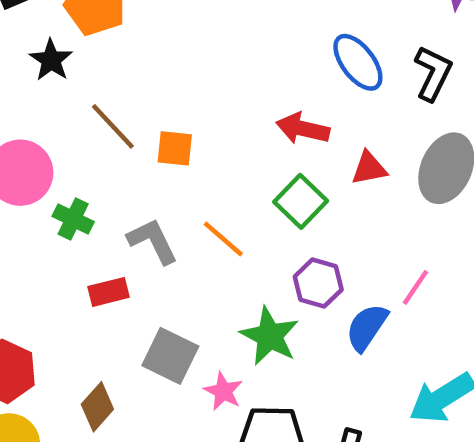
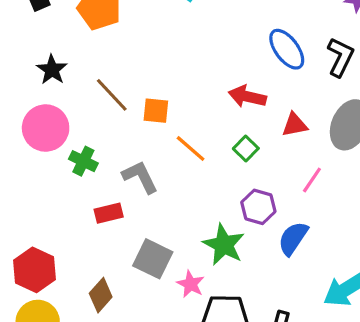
black star: (51, 60) -> (52, 70), moved
green square: (301, 201) -> (246, 148), size x0.7
orange line: (223, 239) -> (191, 148), moved
pink line: (415, 287) -> (312, 180), moved

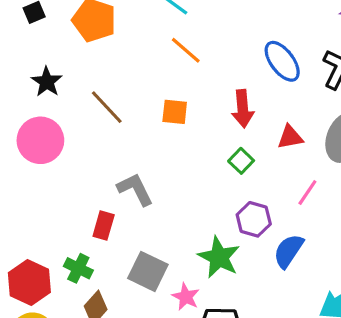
red arrow: (247, 96) -> (243, 109), turned -108
orange square: (156, 111) -> (175, 112), moved
orange line: (191, 148) -> (186, 50), moved
green cross: (83, 161) -> (78, 268), moved
red rectangle: (109, 213) -> (104, 226), turned -60

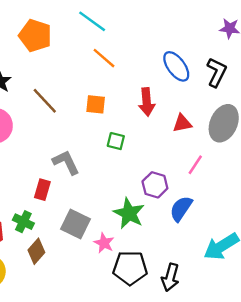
green square: (241, 161) -> (116, 141), moved, turned -30

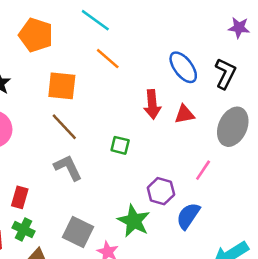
brown line: (45, 101) -> (64, 127), moved
orange square: (96, 104) -> (62, 86), moved, size x1.4
red triangle: (182, 123) -> (184, 114), moved
red rectangle: (42, 190) -> (20, 197), moved

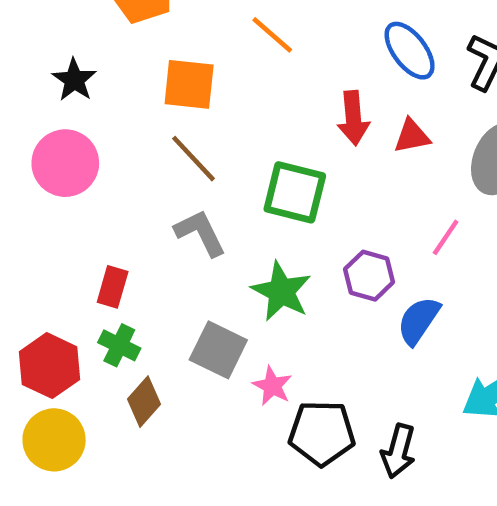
green square: (120, 145) -> (295, 192), size x1.8
green star: (134, 221) -> (281, 291), moved

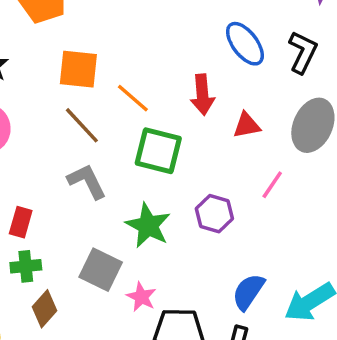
orange line: (272, 35) -> (133, 98), moved
red triangle: (412, 136) -> (247, 125), moved
blue semicircle: (419, 321) -> (248, 292), moved
green cross: (119, 345) -> (26, 266), turned -32

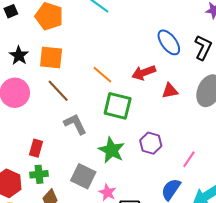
orange square: (78, 69) -> (51, 58), moved
red arrow: (202, 95) -> (144, 73), turned 75
brown line: (82, 125) -> (58, 91), moved
pink line: (272, 185) -> (189, 159), moved

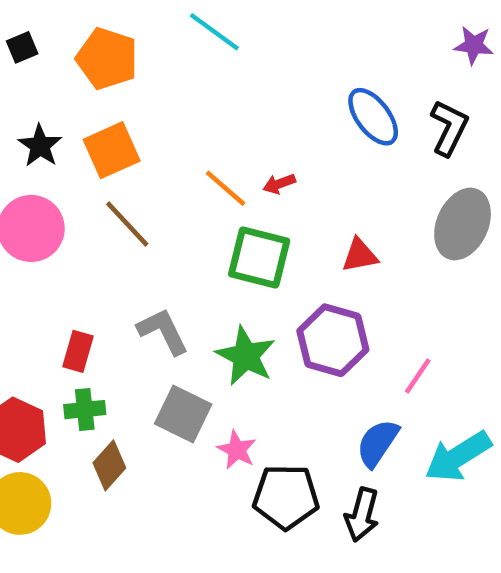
orange square: (51, 58) -> (112, 150), turned -30
red arrow: (144, 73) -> (279, 184), moved, size x0.6
red triangle: (170, 91) -> (360, 255), moved
gray L-shape: (75, 124) -> (163, 331), moved
purple hexagon: (151, 143) -> (333, 340), size x1.4

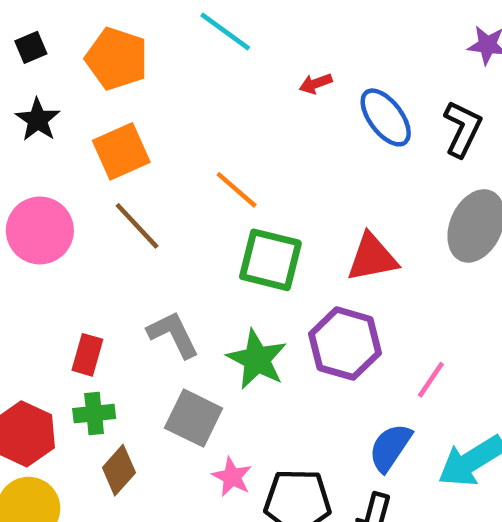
black star: (40, 146) -> (38, 120), moved
red arrow: (279, 184) -> (316, 84), moved
red triangle: (360, 255) -> (372, 258), size x1.4
pink star: (237, 450) -> (232, 477), moved

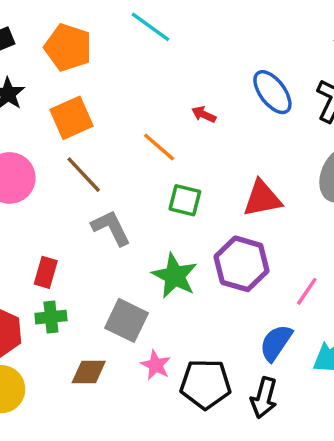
red arrow: (316, 84) -> (204, 114), moved, turned 45
green square: (270, 260) -> (185, 200), size x0.7
gray L-shape: (173, 334) -> (111, 228), moved
brown diamond: (119, 470) -> (89, 372), moved, turned 48

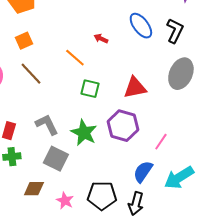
orange square: (72, 118) -> (24, 41), size x0.7
gray L-shape: (111, 228) -> (47, 125), moved
pink star: (156, 365) -> (65, 201), moved

